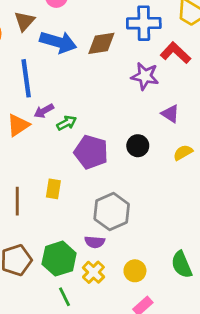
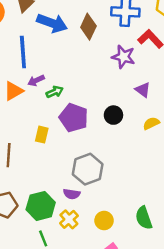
brown diamond: (101, 43) -> (88, 27), turned -60
yellow rectangle: (53, 189) -> (42, 135), moved

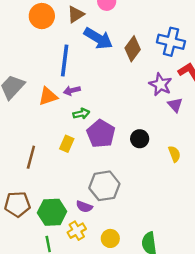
purple triangle: (143, 90) -> (175, 105), moved
green arrow: (55, 92) -> (81, 114), moved
yellow semicircle: (151, 123) -> (174, 154), turned 84

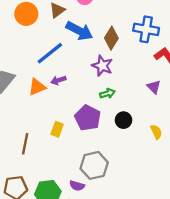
blue line: (65, 61) -> (50, 53), turned 48
purple star: (160, 84) -> (102, 66), moved
green arrow: (81, 114) -> (107, 93), moved

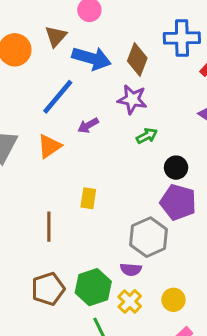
purple arrow: (58, 80) -> (88, 125), moved
purple pentagon: (88, 118) -> (178, 202), moved

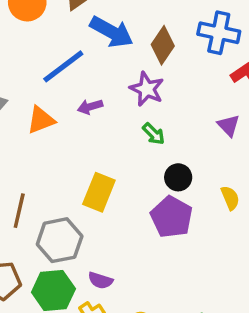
green arrow: (147, 136) -> (154, 134), turned 60
yellow rectangle: (88, 198) -> (99, 192), moved, size x1.5
gray hexagon: (149, 237) -> (60, 240), moved

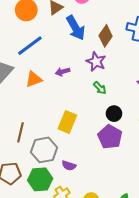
blue arrow: (112, 32) -> (76, 28), turned 30
blue line: (63, 66) -> (30, 46), moved
purple semicircle: (100, 280) -> (69, 166), moved

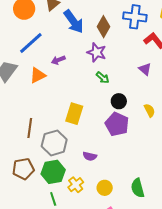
purple arrow: (63, 72) -> (58, 60), moved
purple semicircle: (69, 166) -> (90, 156), moved

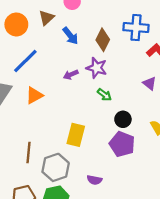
blue arrow: (74, 22) -> (70, 36), size x0.7
purple arrow: (58, 60) -> (71, 75), moved

